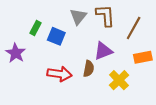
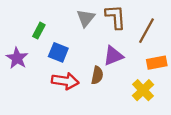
blue square: (56, 36) -> (58, 52), moved
yellow cross: (119, 80) -> (143, 90), moved

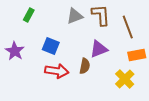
gray triangle: (86, 18) -> (75, 16), turned 30
green rectangle: (39, 31) -> (29, 15), moved
brown line: (146, 31) -> (128, 27), turned -50

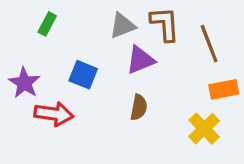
purple triangle: (99, 49) -> (140, 60), moved
red arrow: (57, 71) -> (54, 114), moved

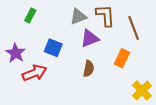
orange rectangle: (224, 89) -> (122, 58), moved, turned -54
red arrow: (54, 114) -> (34, 73), turned -30
yellow cross: (204, 129) -> (142, 91), moved

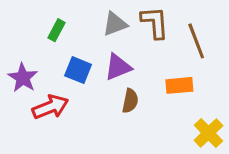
green rectangle: (30, 15) -> (57, 30), moved
purple triangle: (90, 38) -> (118, 67), moved
orange rectangle: (122, 58) -> (179, 85), turned 60

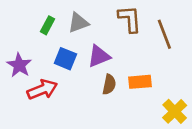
gray triangle: (115, 24) -> (78, 23), moved
orange rectangle: (179, 85) -> (140, 82), moved

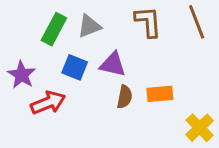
green rectangle: (47, 25) -> (54, 29), size x1.5
brown line: (164, 34) -> (197, 22), moved
purple triangle: (99, 56) -> (113, 64), turned 35

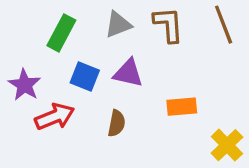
gray triangle: (89, 26) -> (118, 25), moved
brown semicircle: (125, 97) -> (117, 123), moved

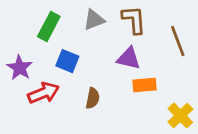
brown line: (224, 25) -> (178, 41), moved
purple triangle: (128, 73) -> (129, 58), moved

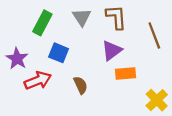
gray triangle: (94, 20) -> (82, 17), turned -42
purple triangle: (129, 58) -> (112, 51), turned -50
brown semicircle: (93, 98) -> (81, 85), turned -36

